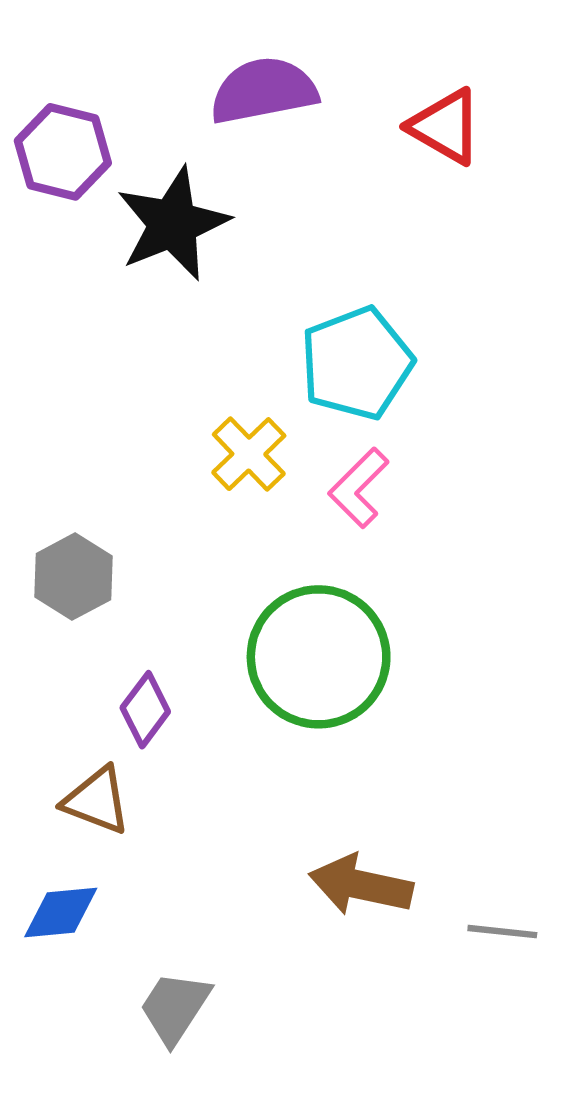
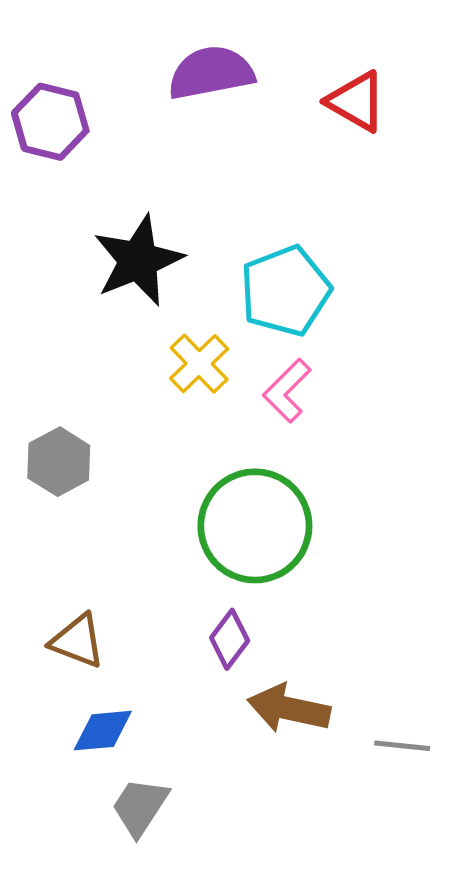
black star: (173, 224) -> (138, 260), moved
purple diamond: (145, 710) -> (230, 639), moved
blue diamond: (61, 912) -> (103, 731), moved

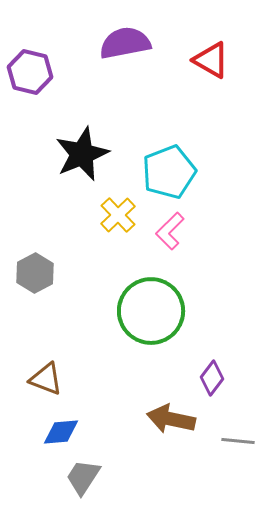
purple diamond: (230, 639) -> (212, 378), moved

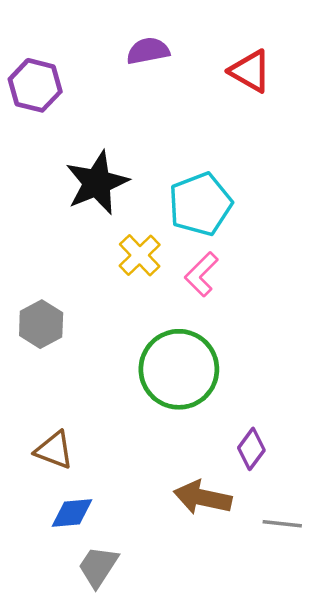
purple semicircle: (125, 43) -> (148, 51), size x0.7

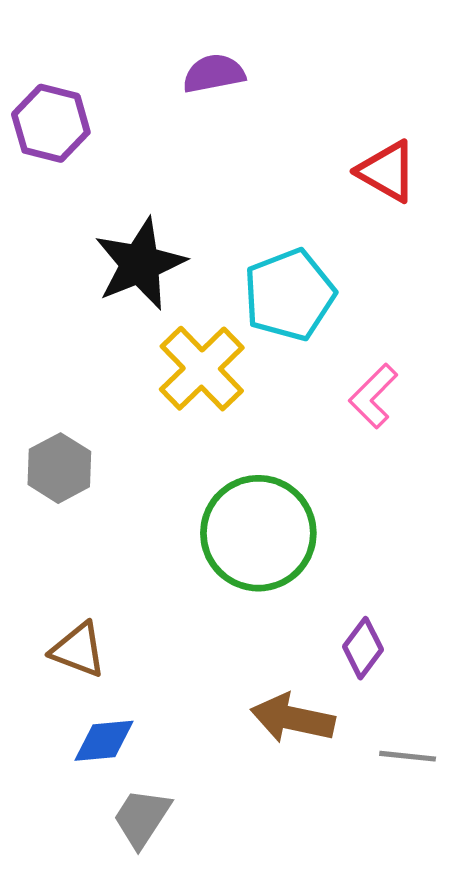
red triangle: (250, 71) -> (387, 171), moved
yellow cross: (140, 255) -> (202, 369), size x1.4
pink L-shape: (201, 274) -> (373, 396), moved

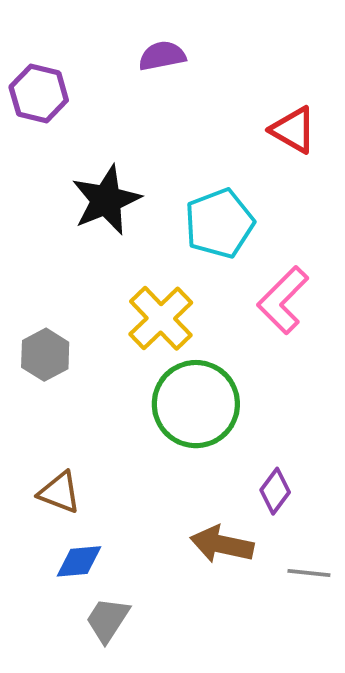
yellow cross: (202, 369) -> (161, 318), moved
pink L-shape: (373, 396) -> (283, 300), size x1.4

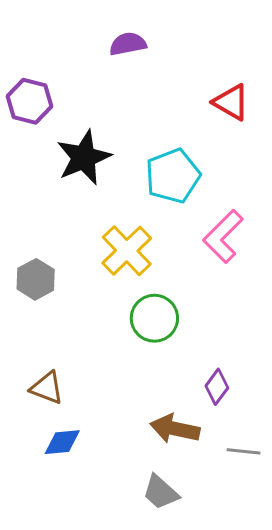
purple hexagon: (39, 93) -> (30, 101), moved
green circle: (196, 404) -> (154, 318), size x0.7
gray trapezoid: (108, 620) -> (161, 492), moved, turned -81

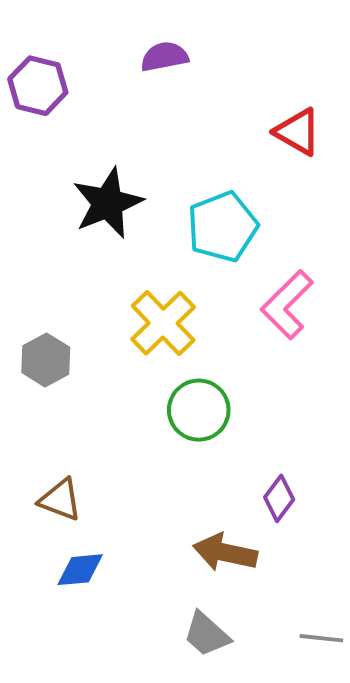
purple hexagon: (30, 101) -> (38, 86), moved
gray line: (243, 451) -> (321, 638), moved

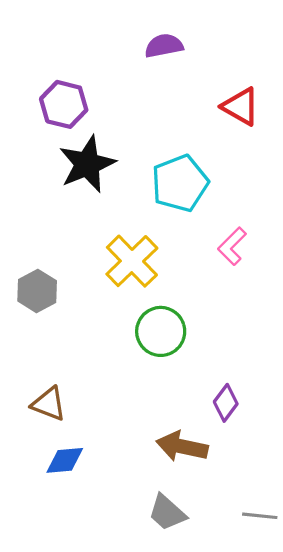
purple semicircle: (164, 57) -> (164, 46), moved
purple hexagon: (38, 86) -> (64, 104), moved
pink L-shape: (287, 305) -> (232, 246), size x0.7

